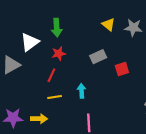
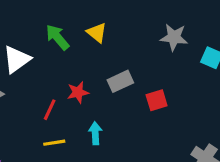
yellow triangle: (108, 24) -> (97, 33), moved
green arrow: (57, 28) -> (57, 37), turned 144
red star: (59, 53) -> (78, 92), moved

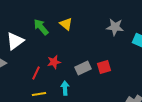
gray rectangle: (120, 81) -> (83, 68), moved

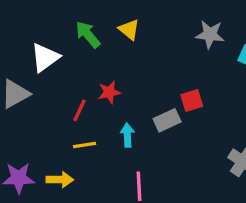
gray rectangle: (83, 68) -> (167, 120), moved

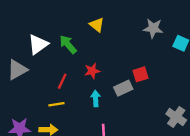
green arrow: (88, 34) -> (68, 44), moved
red star: (109, 92) -> (92, 71), moved
yellow line: (85, 145) -> (56, 104), moved

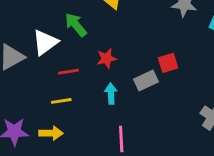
white triangle: (38, 44) -> (45, 42), moved
red line: (62, 81) -> (68, 72), turned 56

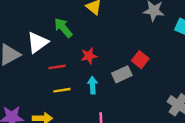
red square: (168, 63) -> (140, 60), turned -35
yellow line: (61, 101) -> (62, 90), moved

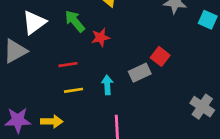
white triangle: (38, 42) -> (34, 23), moved
red star: (89, 56) -> (101, 37), moved

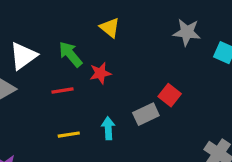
red line: (68, 65) -> (63, 90), moved

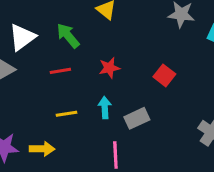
red star: (100, 73) -> (109, 68), moved
gray rectangle: (146, 114) -> (137, 118), moved

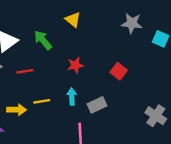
red line: (60, 71) -> (25, 71), moved
yellow arrow: (42, 149) -> (17, 110), moved

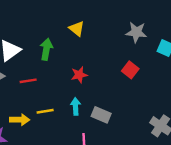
green arrow: (43, 40) -> (46, 49), turned 50
red square: (119, 71) -> (130, 70), moved
gray rectangle: (97, 105) -> (101, 115), turned 48

